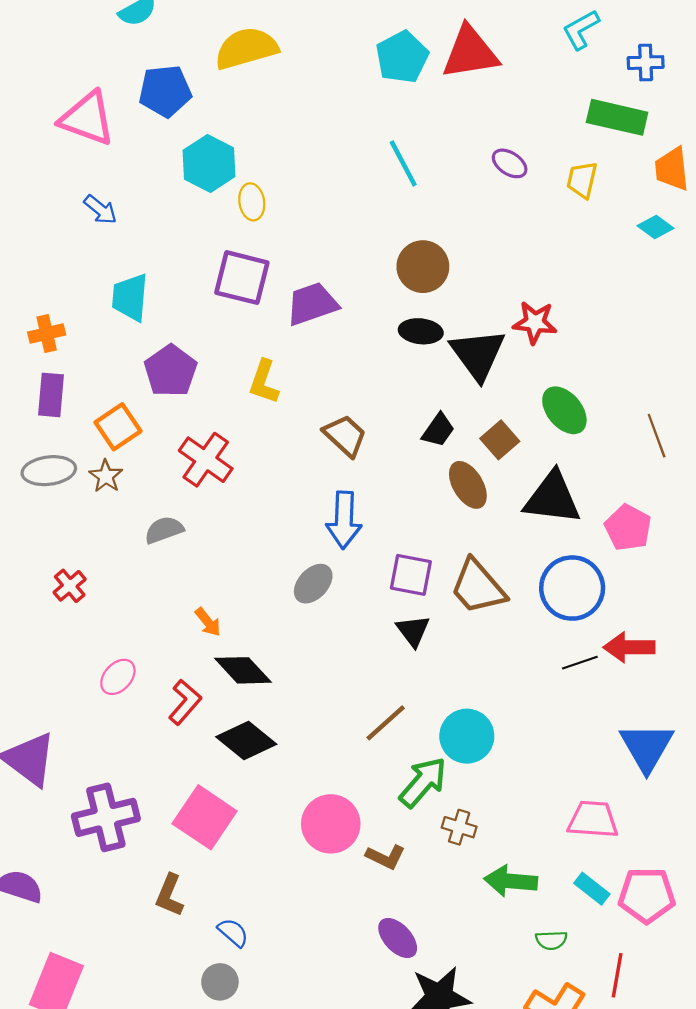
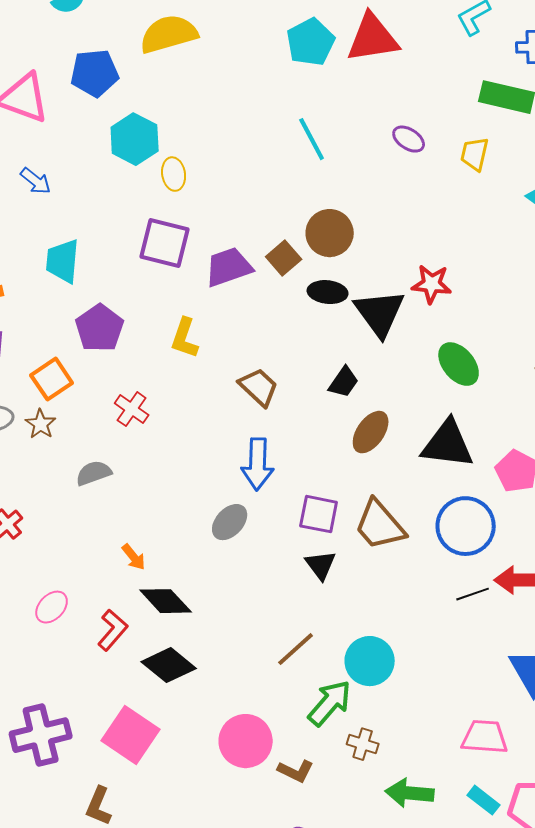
brown square: (500, 440) -> (284, 258), moved
red cross: (206, 460) -> (132, 409), size x0.7
brown ellipse: (468, 485) -> (371, 432), turned 66

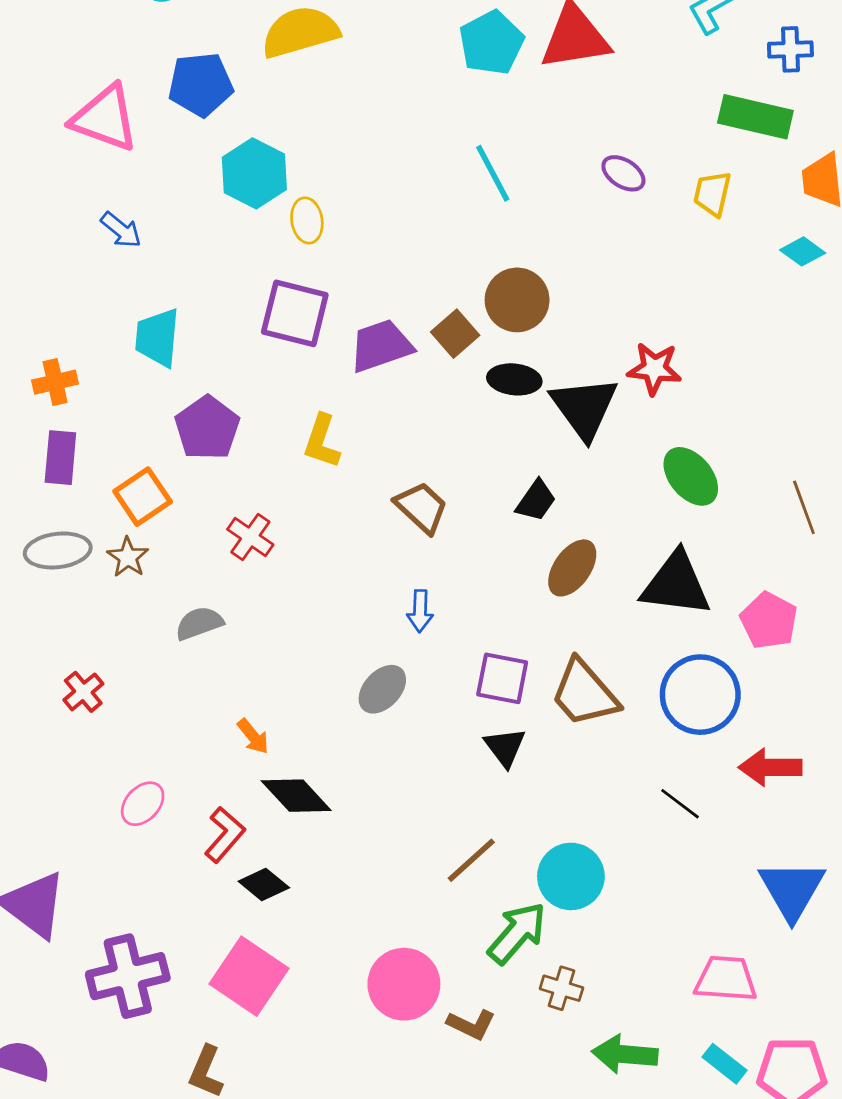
blue arrow: (258, 464) -> (420, 611), size x0.6
black line: (473, 594) -> (680, 804), moved, turned 56
black diamond: (169, 665) -> (264, 885), moved, size x0.7

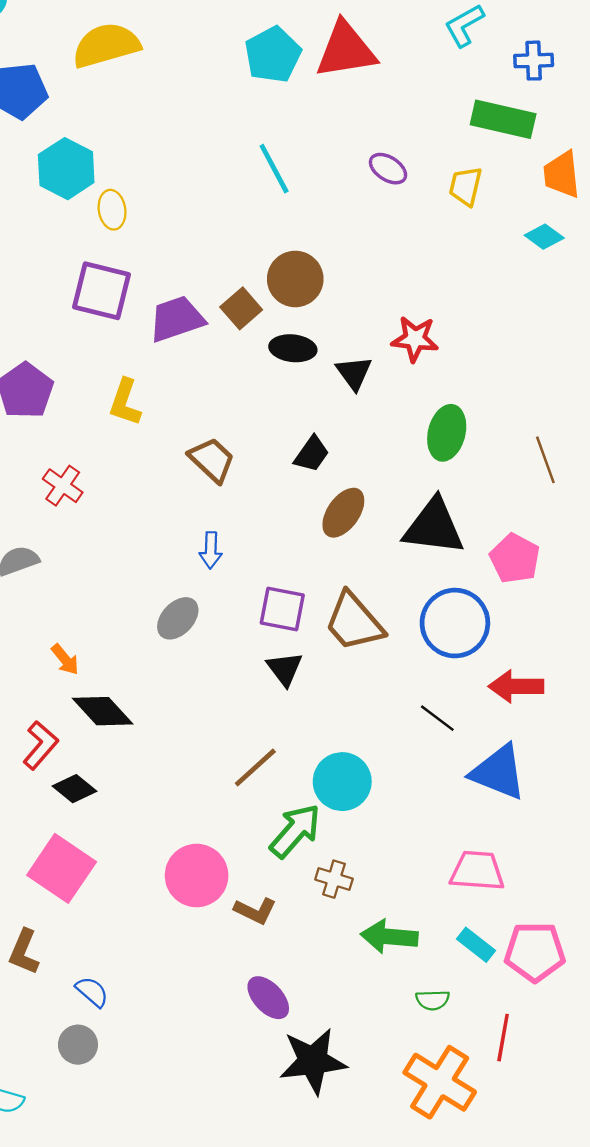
black triangle: (584, 408) -> (354, 373), size x0.6
green ellipse: (691, 476) -> (447, 433), turned 54
blue triangle: (792, 890) -> (498, 772), moved, turned -38

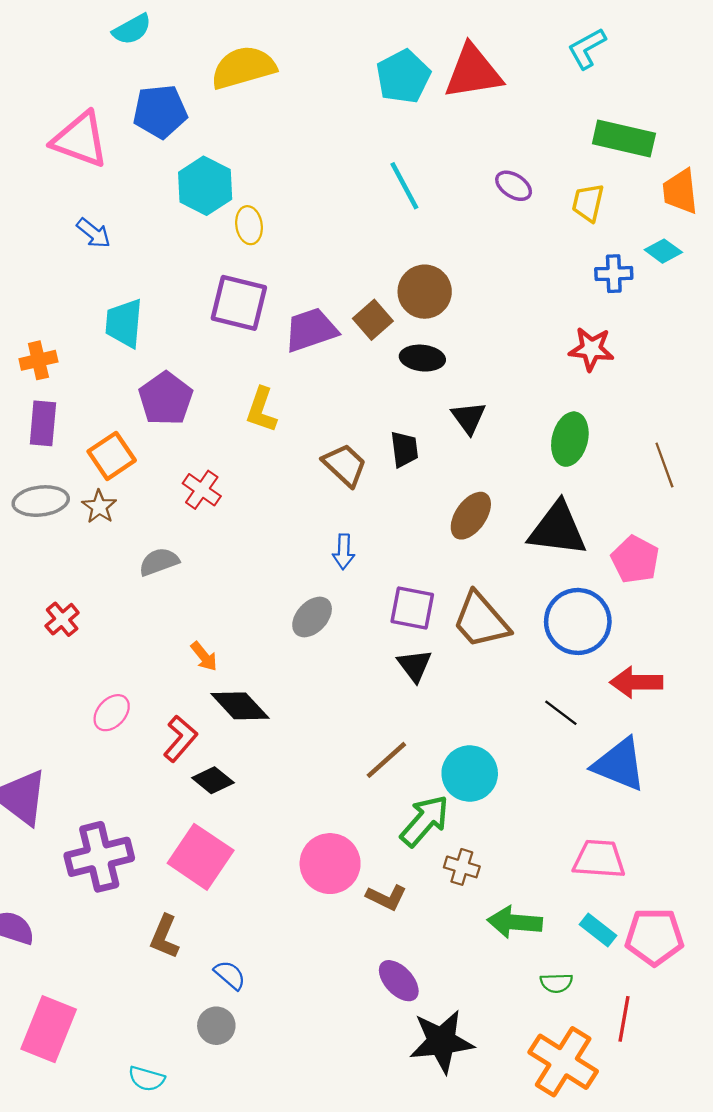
blue cross: (534, 61) -> (614, 274), moved
red star: (415, 339) -> (591, 349), moved
black triangle: (354, 373) -> (469, 418), moved
black trapezoid: (312, 454) -> (404, 449), moved, turned -42

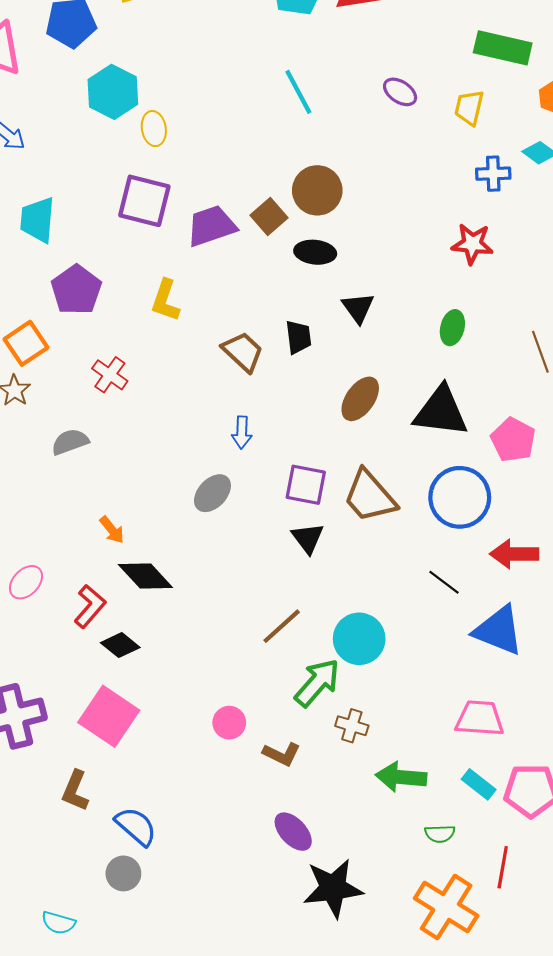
green ellipse: (570, 439) -> (452, 328), size x0.7
pink circle: (330, 864) -> (229, 723), size x0.6
blue semicircle: (230, 975) -> (136, 826), size x1.4

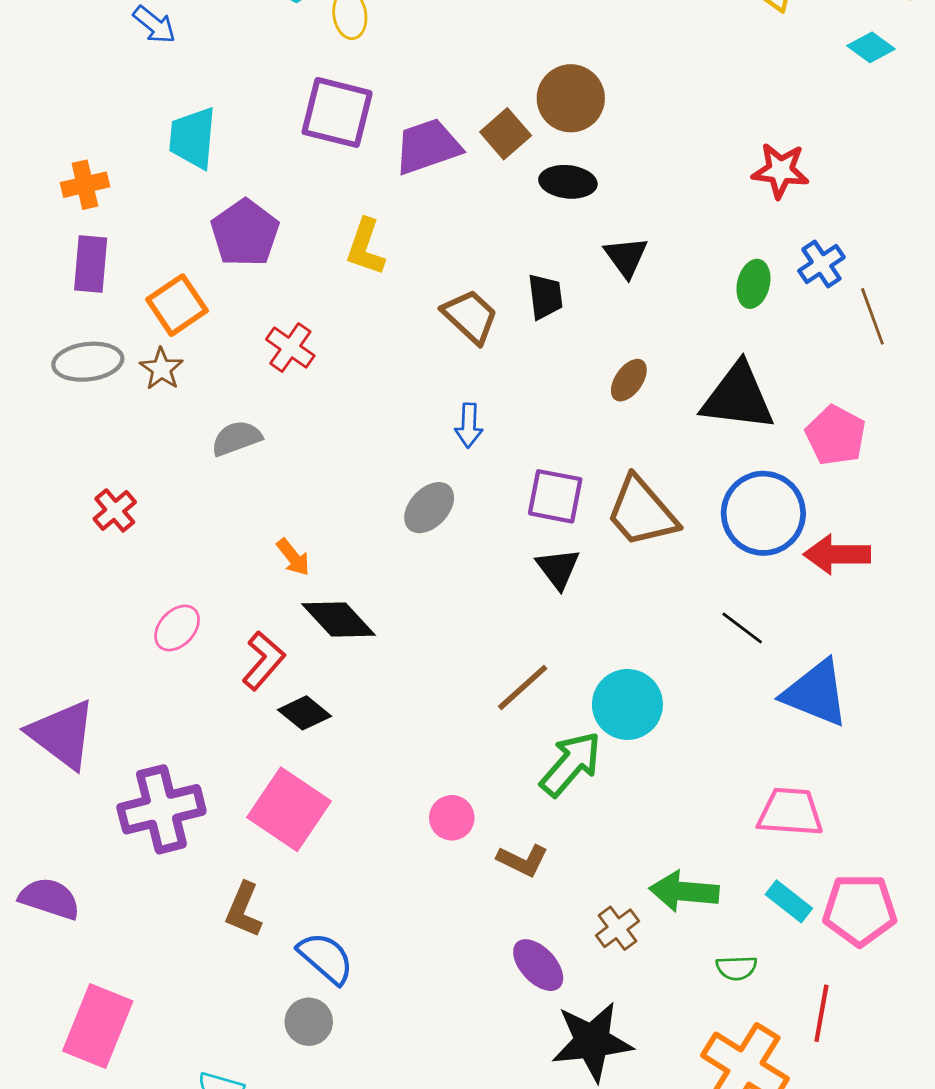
blue cross: (493, 174) -> (821, 264), moved, turned -32
brown ellipse: (360, 399) -> (629, 380), size x0.7
red arrow: (514, 554) -> (837, 554), moved
brown cross: (352, 726) -> (618, 928), moved, turned 36

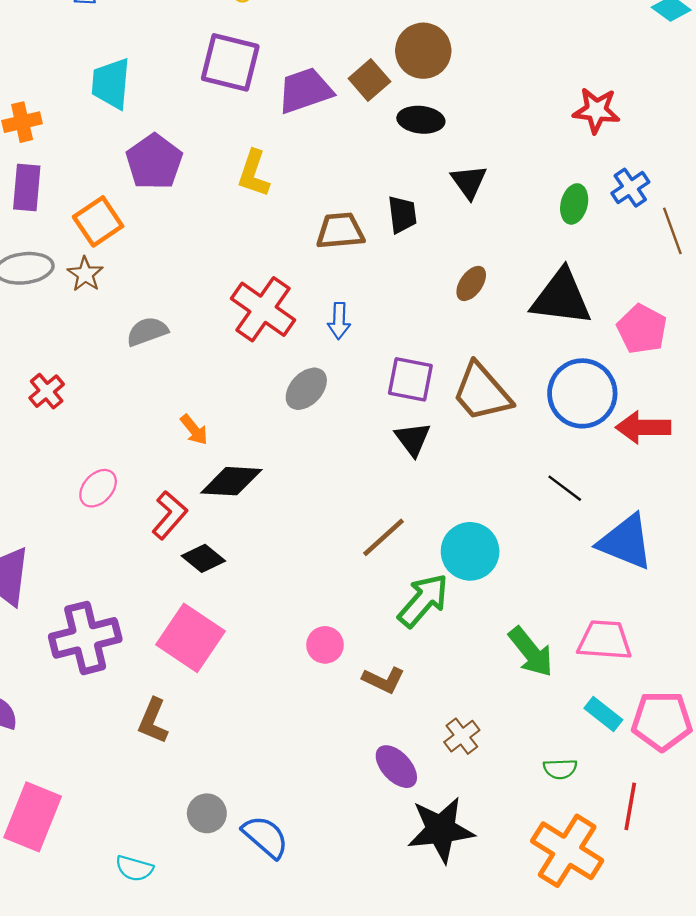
brown trapezoid: (470, 316) -> (340, 231), turned -48
red cross: (290, 348) -> (263, 309), moved, size x1.6
black diamond: (338, 619) -> (231, 481), turned -44
green arrow: (684, 891) -> (531, 652), moved, turned -134
blue semicircle: (326, 958) -> (265, 837), moved

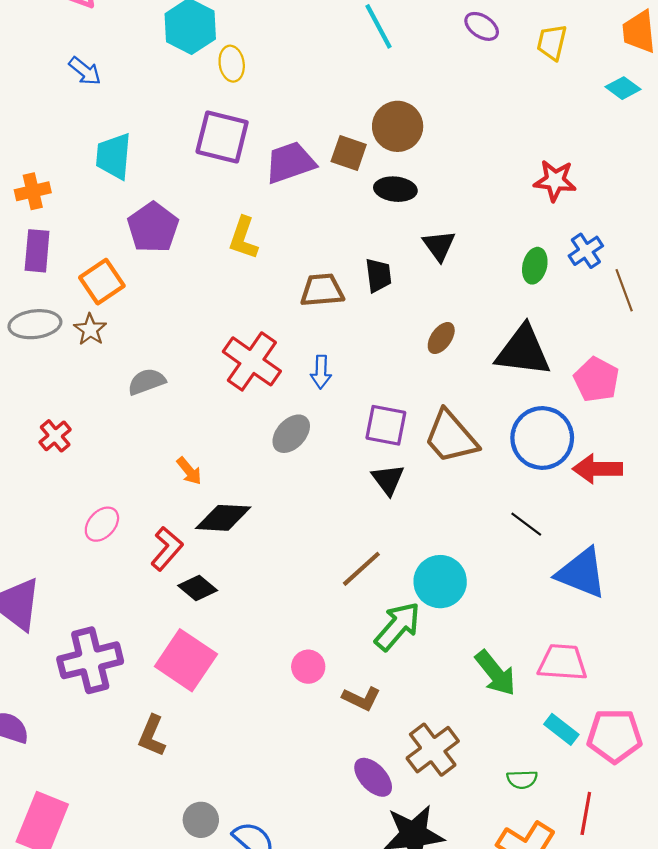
brown square: (369, 80) -> (349, 153), turned -30
brown cross: (462, 736) -> (433, 750), size x1.6

